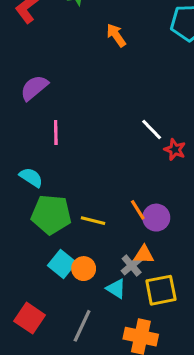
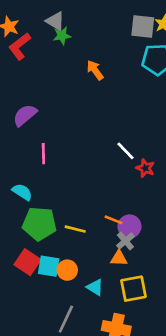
orange line: (138, 210) -> (114, 220), turned -36
cyan square: (62, 264) -> (49, 266), turned -30
gray cross: (132, 265) -> (125, 241), moved
red square: (30, 318) -> (28, 262), moved

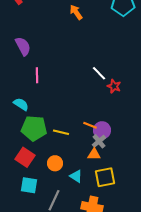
purple semicircle: (25, 115) -> (23, 46), turned 102
cyan square: (49, 266) -> (29, 185), moved

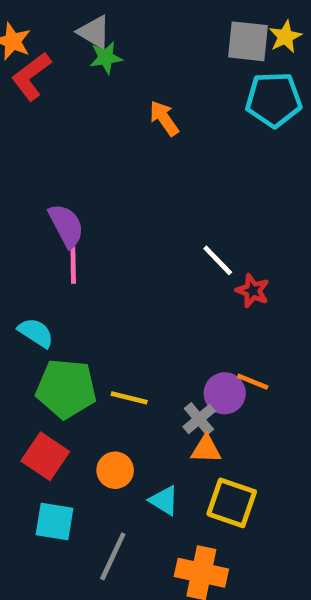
purple semicircle: (23, 46) -> (66, 225), moved
orange line: (90, 125) -> (253, 382), moved
gray cross: (99, 141) -> (199, 419), moved
yellow square: (105, 177) -> (232, 503), turned 30

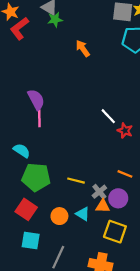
purple circle: (225, 393) -> (118, 198), moved
yellow line: (129, 398) -> (76, 181), moved
cyan triangle: (164, 501) -> (83, 214), moved

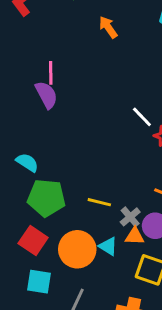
pink line: (39, 118) -> (51, 73), moved
orange circle: (59, 216) -> (77, 249), size x1.6

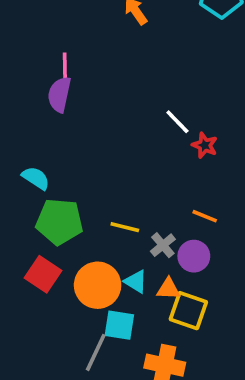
purple semicircle: (46, 95) -> (59, 94), turned -140
orange triangle: (135, 236) -> (168, 289), moved
cyan square: (39, 282) -> (119, 325), moved

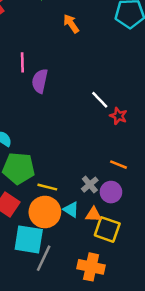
purple semicircle: (59, 94) -> (40, 81), moved
yellow line: (125, 227) -> (47, 187), moved
cyan square: (119, 325) -> (29, 239), moved, size x1.4

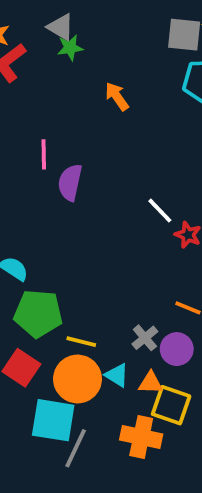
orange cross: (91, 267) -> (141, 437), moved

